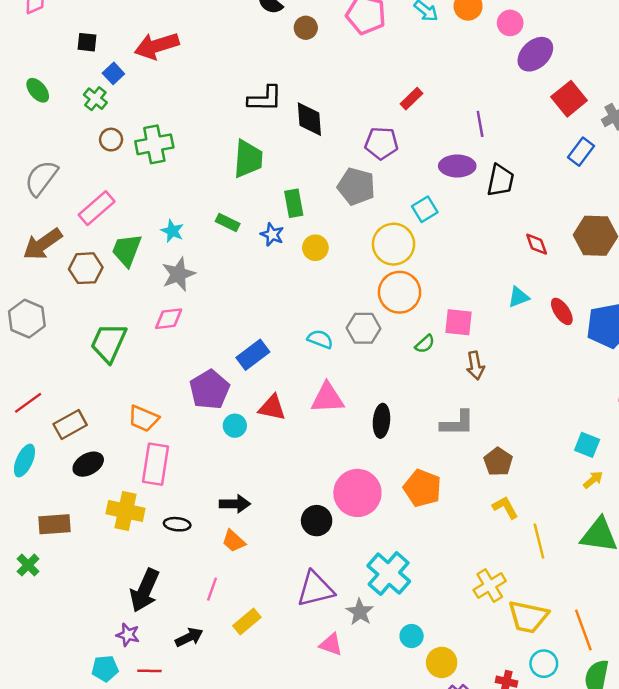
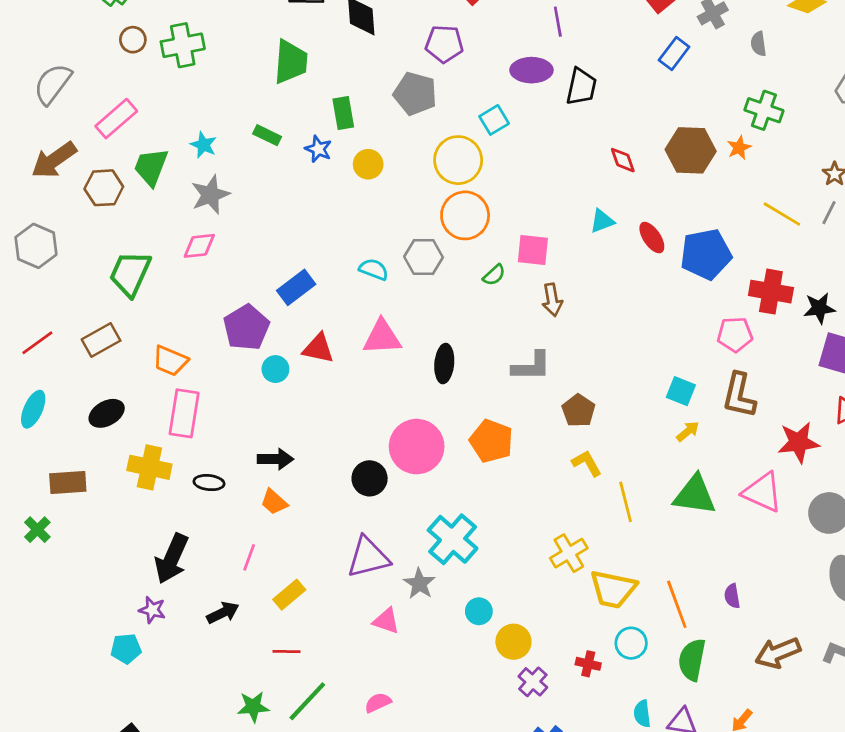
brown rectangle: (70, 424) -> (101, 340), moved
red line: (149, 671) -> (286, 651), moved

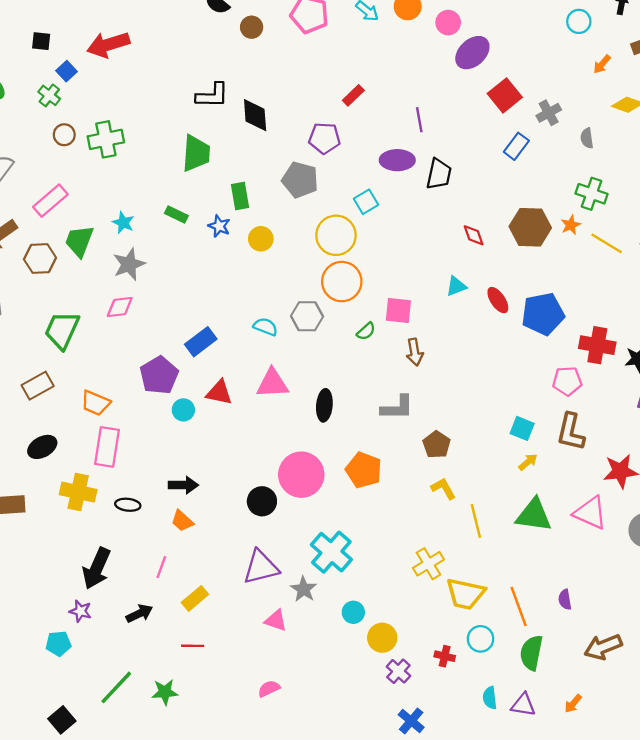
yellow line: (782, 214) -> (607, 243), moved
green line: (307, 701) -> (116, 687), moved

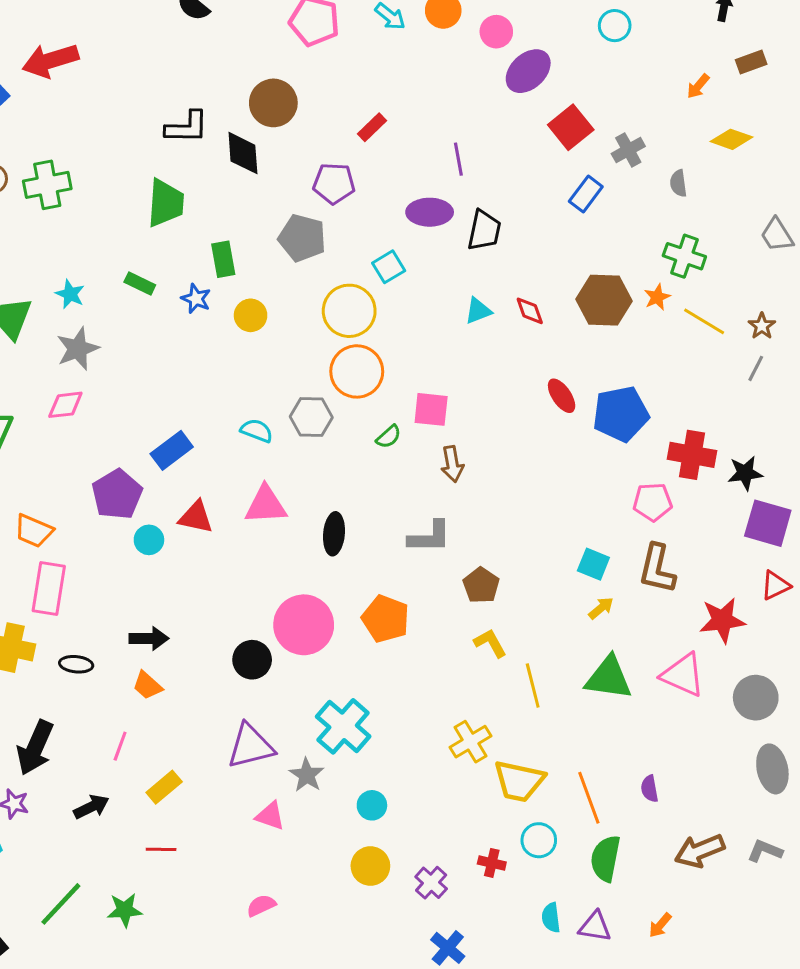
cyan circle: (579, 21) -> (615, 26), moved
brown circle: (252, 27) -> (273, 103), moved, size x1.6
cyan triangle: (456, 286) -> (478, 311), moved
yellow circle: (382, 638) -> (370, 866), moved

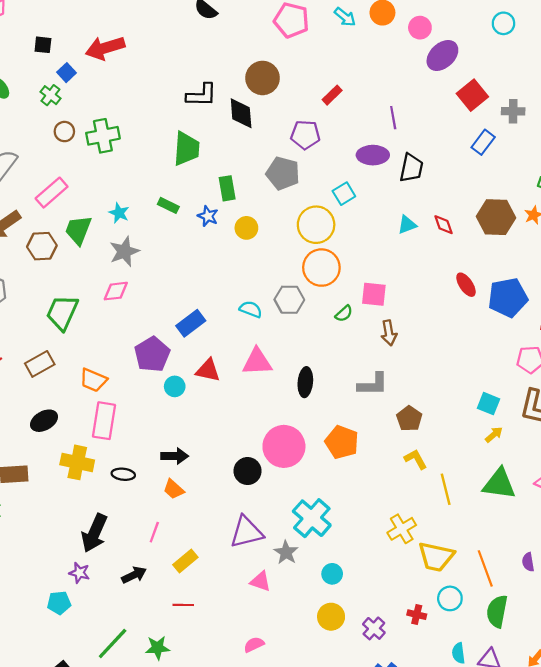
gray cross: (628, 150) -> (513, 111), turned 30

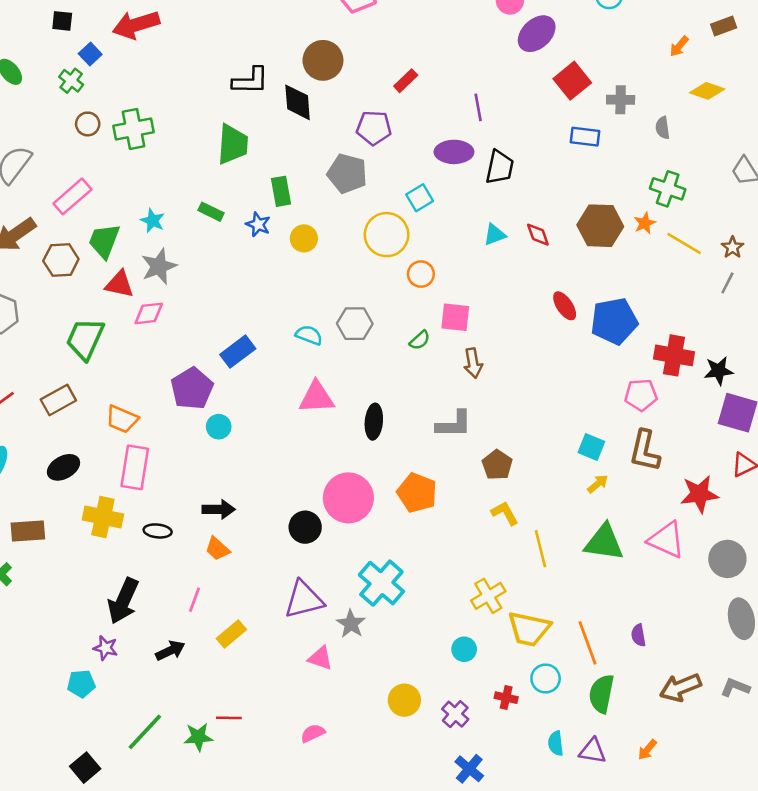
blue rectangle: (483, 142) -> (585, 137), turned 60
orange circle: (321, 268) -> (421, 274), moved, size x0.6
red triangle: (208, 370) -> (119, 284), moved
cyan circle: (332, 574) -> (464, 649), moved
red line: (183, 605) -> (229, 718), moved

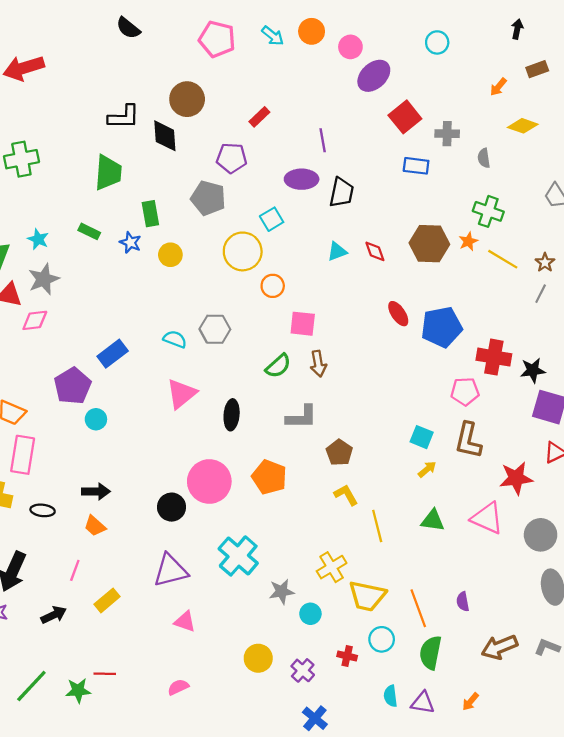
green semicircle: (420, 340) -> (278, 366), moved, size x1.4
pink triangle: (317, 397) -> (182, 394), turned -36
green triangle: (604, 542) -> (433, 520), size x0.7
gray star: (351, 624) -> (282, 592), moved, turned 30

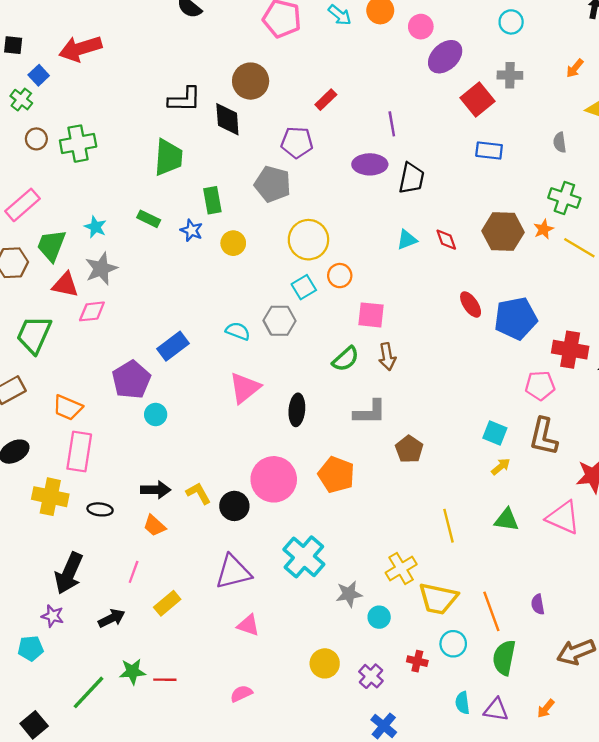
gray cross: (447, 134) -> (510, 75), moved
cyan square: (272, 219) -> (304, 287), moved
yellow L-shape: (346, 495) -> (198, 493), moved
green star: (78, 690) -> (132, 672), moved

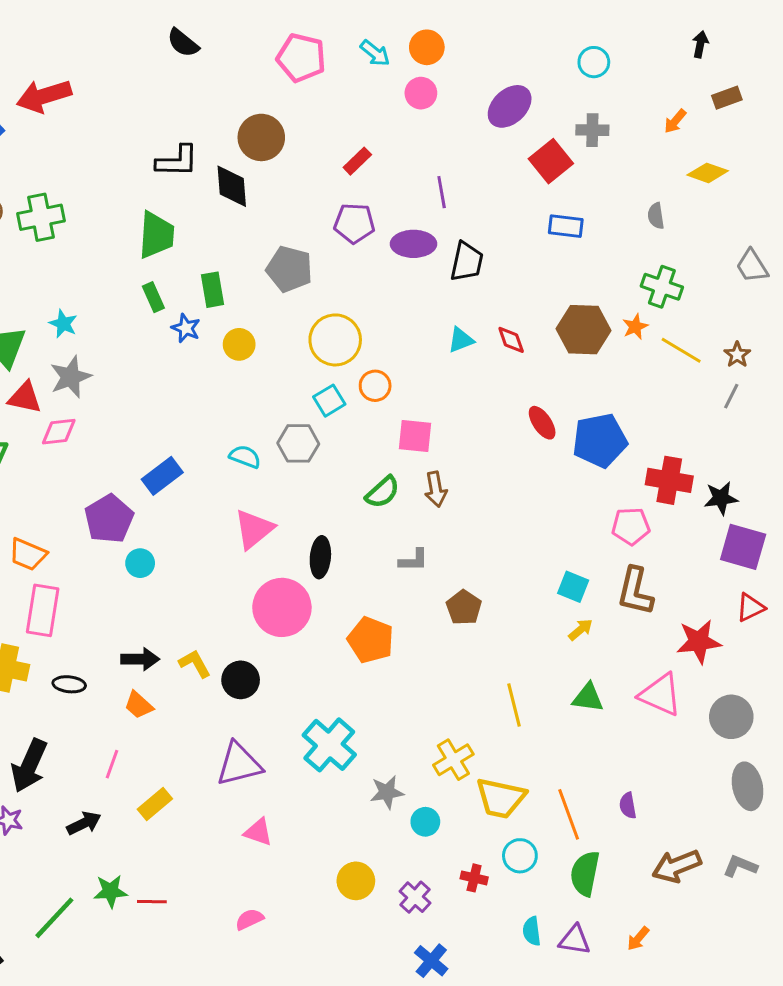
pink circle: (421, 27) -> (421, 93), moved
purple pentagon: (297, 142) -> (354, 223), moved
green rectangle: (149, 219) -> (153, 297), moved, turned 40
gray L-shape: (370, 412) -> (414, 560), size x0.7
pink circle: (274, 479) -> (282, 607), moved

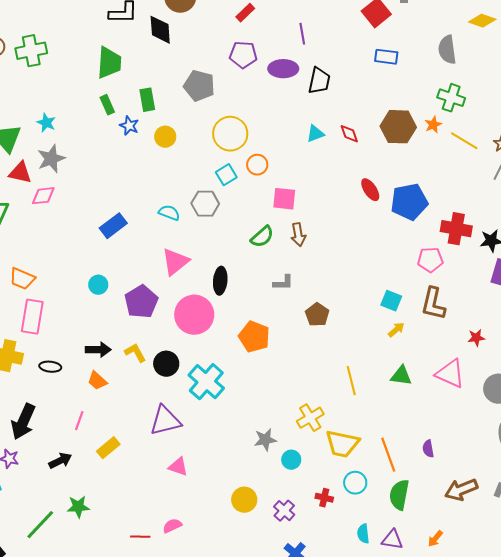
gray semicircle: (656, 216) -> (447, 50), size x1.6
purple pentagon: (109, 519) -> (141, 302), moved
red star: (699, 641) -> (476, 338), size x0.6
cyan cross: (329, 745) -> (206, 382), moved
red line: (152, 902) -> (140, 537), moved

